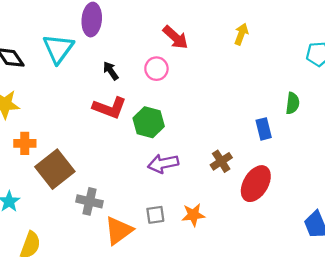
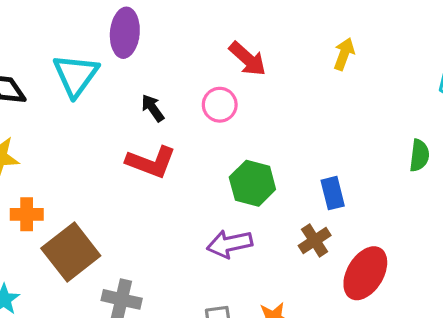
green hexagon: (149, 122) -> (252, 183), moved
blue rectangle: (264, 129) -> (333, 193), moved

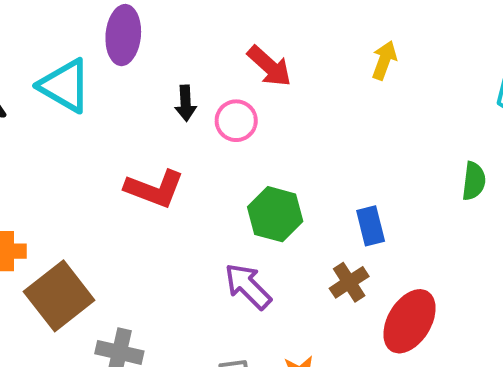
cyan triangle: (76, 75) -> (65, 86), turned -36
black arrow: (153, 108) -> (186, 103), moved, turned -148
purple arrow: (230, 244) -> (248, 286), turned 57

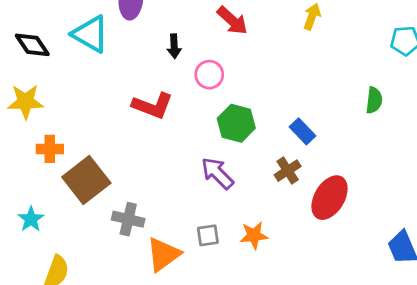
pink circle: (236, 121) -> (209, 75), moved
blue rectangle: (371, 226) -> (302, 131), turned -30

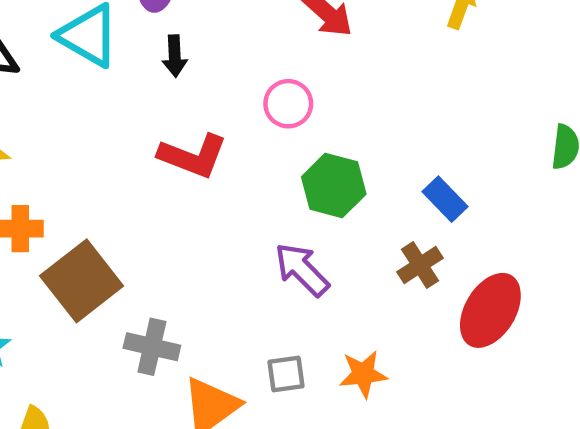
black arrow: (174, 46) -> (175, 56), moved

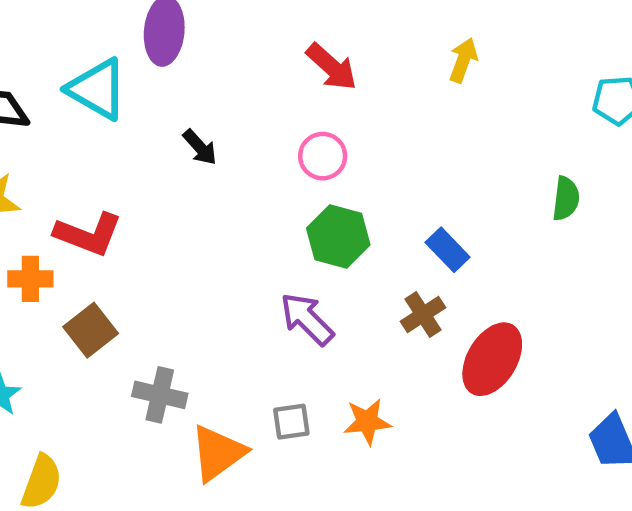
black arrow: (175, 56) -> (200, 147), moved, turned -39
pink circle: (288, 104) -> (323, 156), moved
red L-shape: (193, 156) -> (88, 234), moved
brown square: (82, 281) -> (91, 330), size x0.7

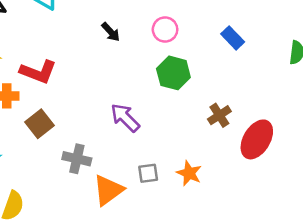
black arrow: (200, 147) -> (111, 32), moved
blue rectangle: (448, 250) -> (233, 38), moved
purple arrow: (307, 319) -> (125, 118), moved
orange star: (367, 422) -> (189, 173), turned 30

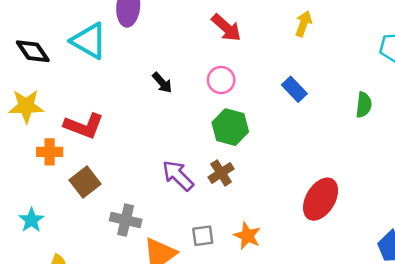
brown cross: (219, 115) -> (221, 173), moved

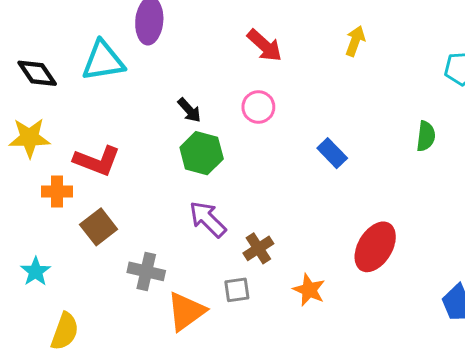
cyan triangle: (89, 41) -> (103, 61), turned -39
blue rectangle: (294, 89) -> (332, 153), moved
green hexagon: (230, 127) -> (202, 153), moved
brown cross: (221, 173) -> (258, 248), moved
orange star: (247, 236) -> (309, 290), moved

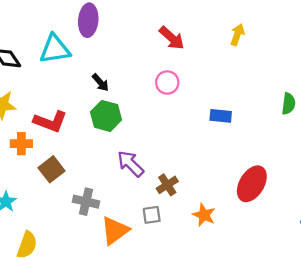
black arrow: (189, 110) -> (100, 83), moved
green hexagon: (202, 153) -> (106, 116), moved
blue rectangle: (332, 153) -> (221, 116), turned -40

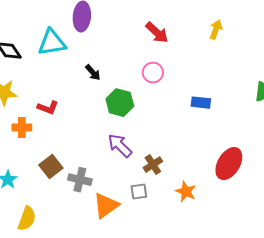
green hexagon: (106, 116) -> (120, 103), moved
red L-shape: (50, 121) -> (48, 108), size x0.7
brown square: (52, 169) -> (51, 167), moved

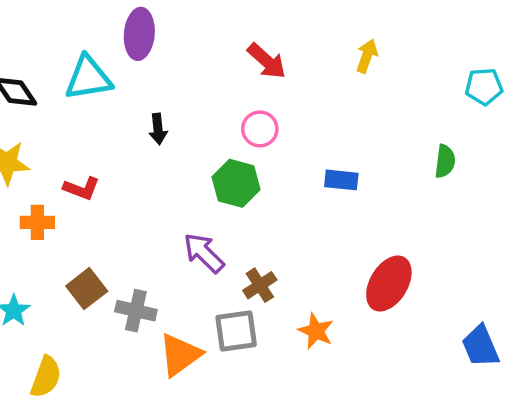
black arrow: (93, 73) -> (158, 129), turned 36
green hexagon: (120, 103) -> (236, 183), moved
gray square: (139, 192) -> (236, 331), size x1.5

